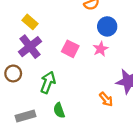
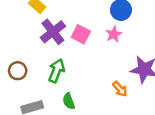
purple cross: (30, 47) -> (53, 32), moved
brown circle: (13, 73) -> (18, 71), moved

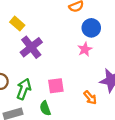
pink square: (81, 34) -> (56, 86), moved, turned -35
green arrow: (57, 71) -> (24, 89), moved

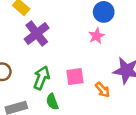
pink square: (56, 86) -> (75, 77), moved
green arrow: (24, 89) -> (41, 78), moved

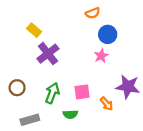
green semicircle: (52, 102) -> (70, 114), moved, turned -72

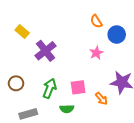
orange semicircle: (93, 13) -> (96, 21), moved, turned 80
yellow rectangle: (34, 30) -> (22, 31), moved
blue circle: (108, 34) -> (117, 35), moved

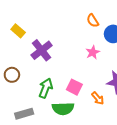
brown circle: (16, 83) -> (12, 75), moved
pink square: (78, 87) -> (74, 87), turned 35
green semicircle: (67, 109) -> (63, 109), size x1.5

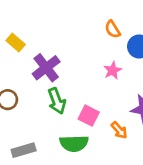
green arrow: (46, 88) -> (57, 101), moved, turned 138

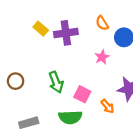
yellow rectangle: (16, 43) -> (41, 29), moved
purple cross: (46, 68) -> (66, 33), moved, turned 30

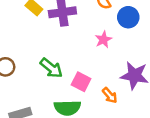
green arrow: (56, 82) -> (51, 68), turned -30

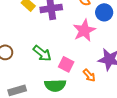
pink star: (103, 40) -> (84, 30), size x1.6

